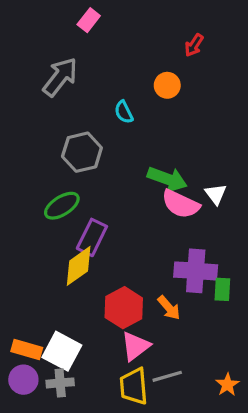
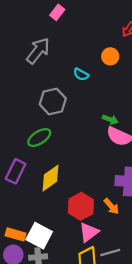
cyan semicircle: (124, 112) -> (81, 74), turned -35
green arrow: (167, 179) -> (110, 119), size x0.6
purple rectangle: (92, 237) -> (16, 171), moved

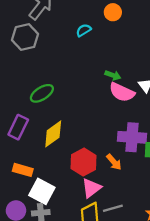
cyan semicircle: (81, 74) -> (84, 30), turned 119
gray hexagon: (53, 101) -> (25, 37), moved
orange rectangle: (16, 234) -> (23, 170), moved

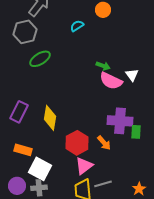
green ellipse: (42, 93) -> (40, 59), moved
yellow diamond: (53, 134) -> (50, 118), turned -45

